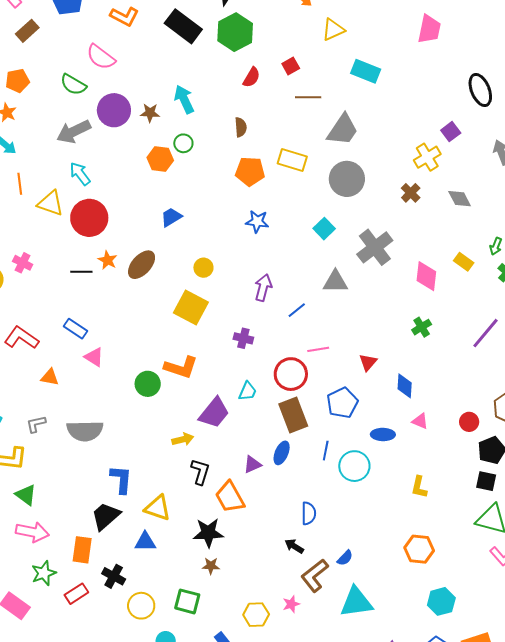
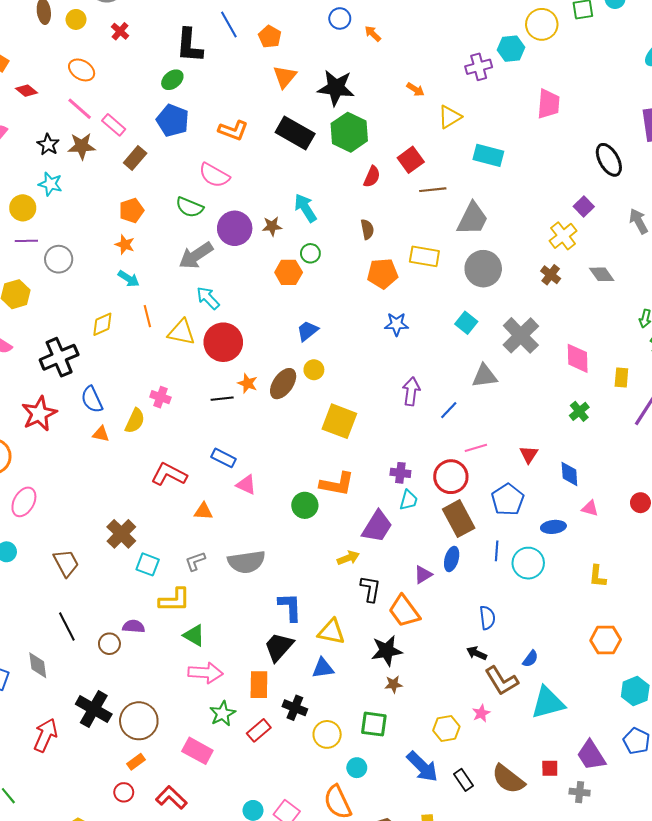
red square: (291, 66) -> (411, 160), size x1.4
yellow rectangle: (464, 262) -> (621, 378), moved, turned 66
yellow circle: (203, 268) -> (314, 370), moved
purple cross: (243, 338) -> (400, 473), moved
brown L-shape: (315, 575) -> (502, 681), turned -76

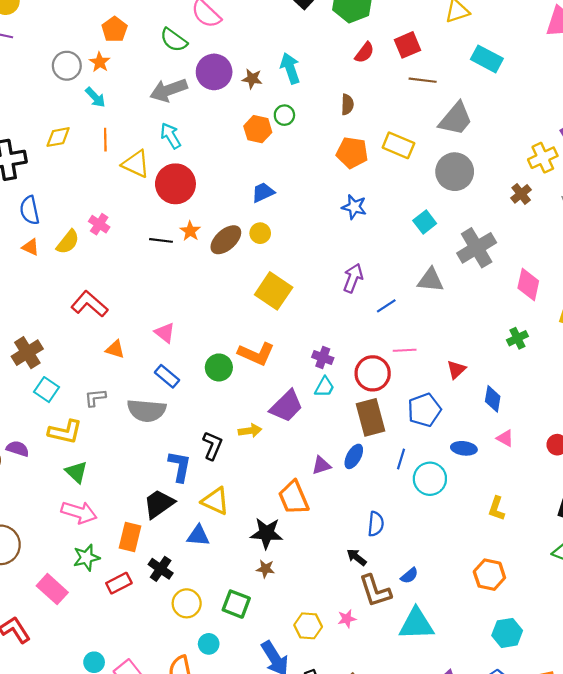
orange pentagon: (132, 210) -> (114, 29), turned -30
gray circle: (59, 259) -> (67, 66), moved
blue rectangle: (223, 458) -> (167, 376), moved
black L-shape: (370, 589) -> (212, 446), moved

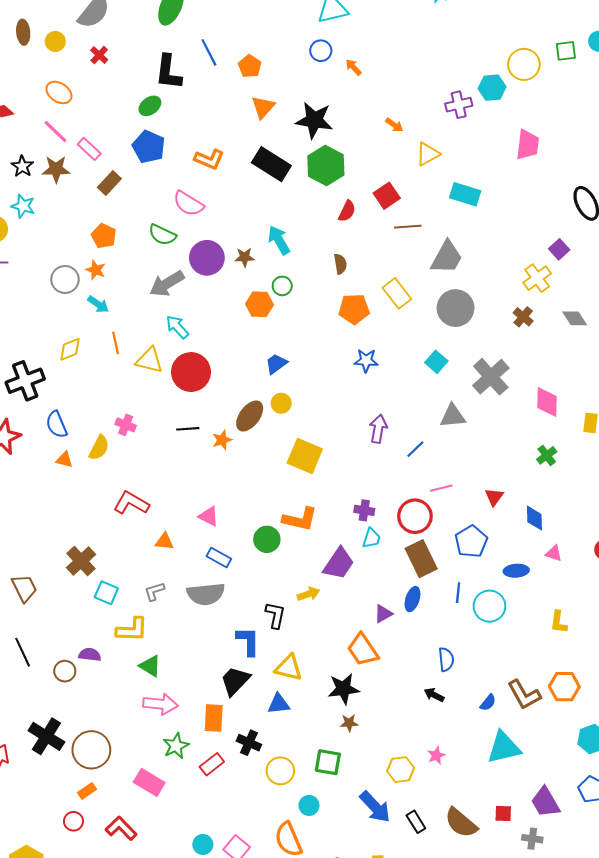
yellow rectangle: (398, 145) -> (397, 293), turned 40
orange star: (190, 231) -> (222, 440), moved, turned 30
brown L-shape: (375, 591) -> (524, 695), moved

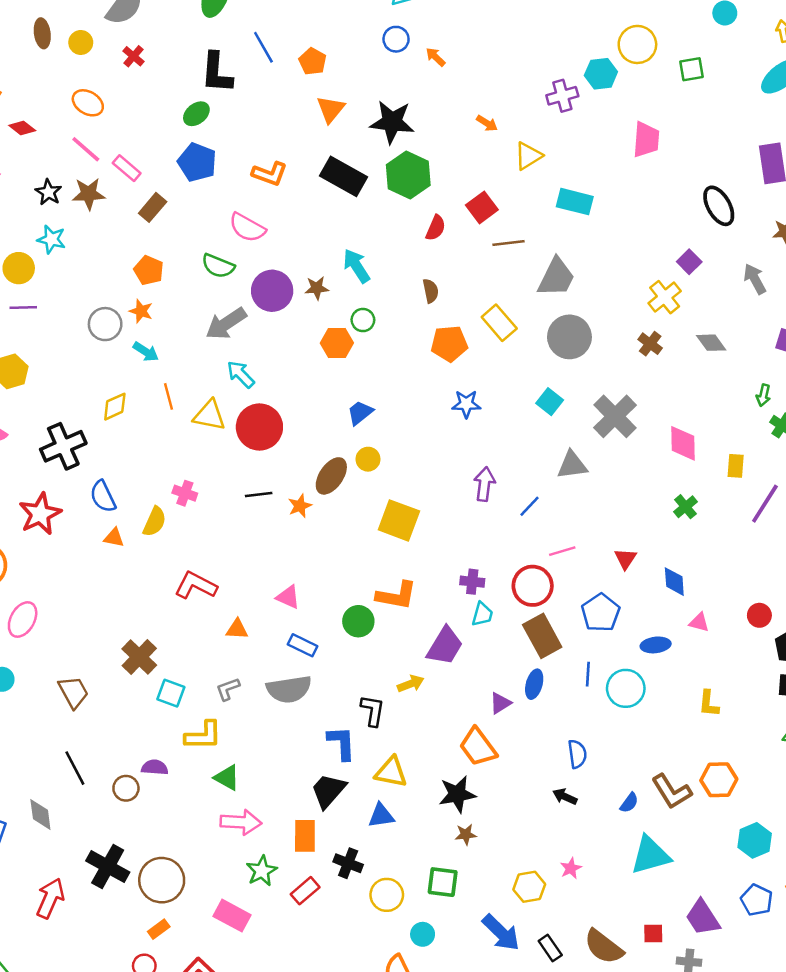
green square: (566, 51) -> (692, 69), moved

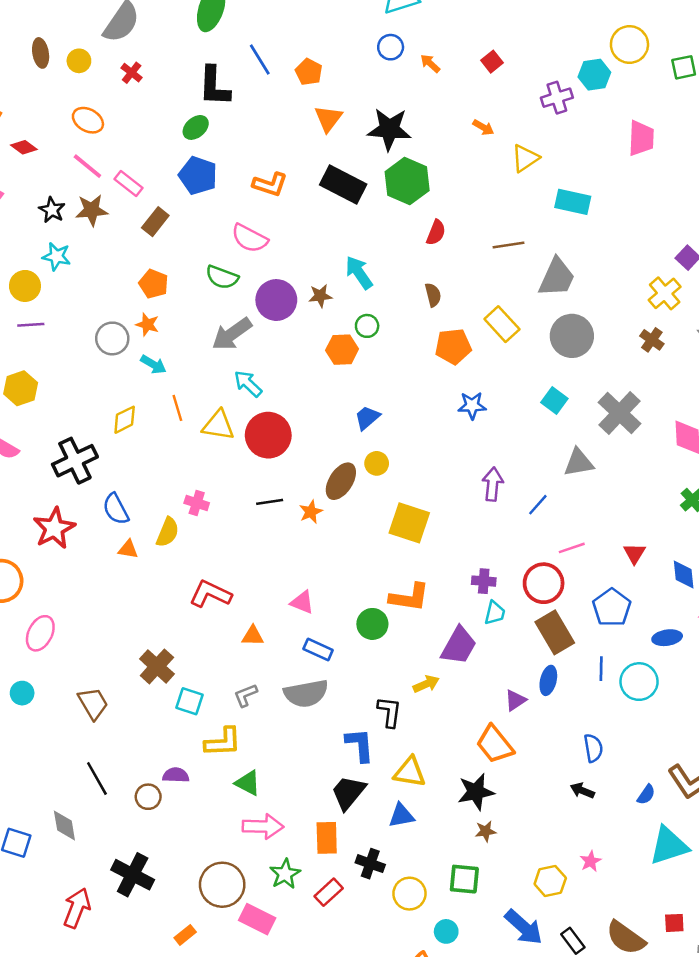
red square: (482, 207) -> (492, 62), moved, size x0.7
brown circle: (162, 880) -> (222, 885), moved

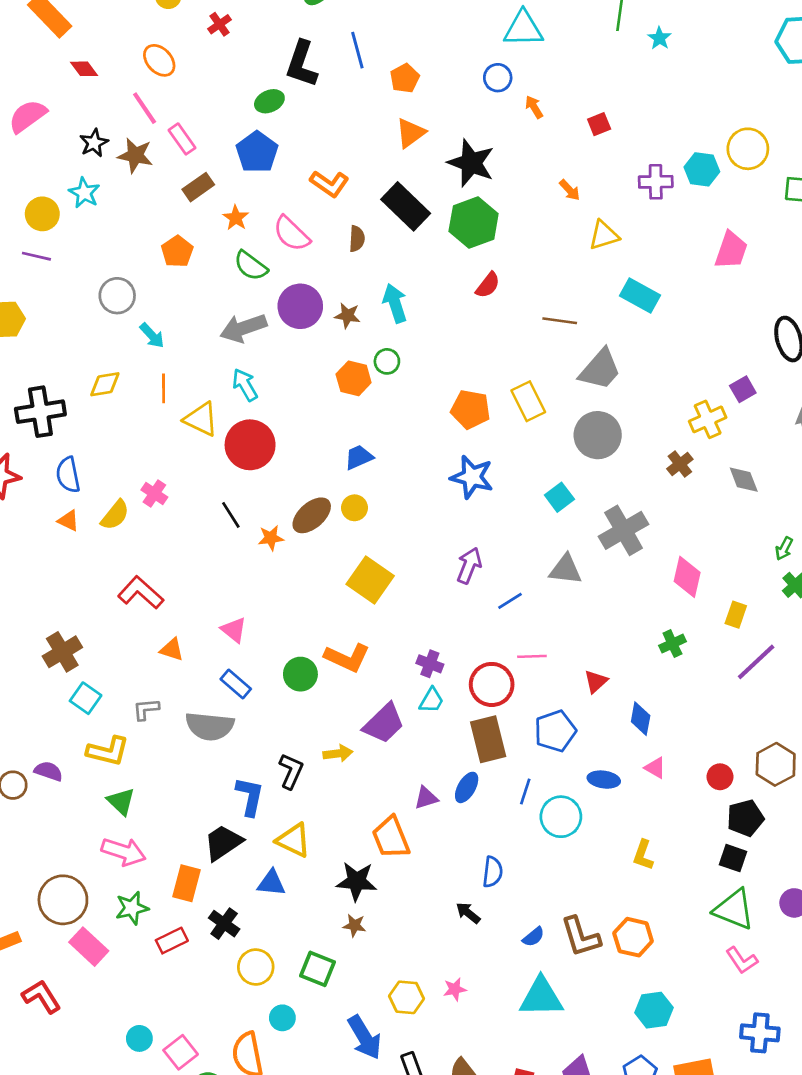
brown semicircle: (433, 295) -> (357, 239), moved
orange star: (147, 324) -> (236, 218), moved
blue star: (472, 406) -> (472, 477), size x1.4
black line: (270, 502) -> (231, 515), turned 50

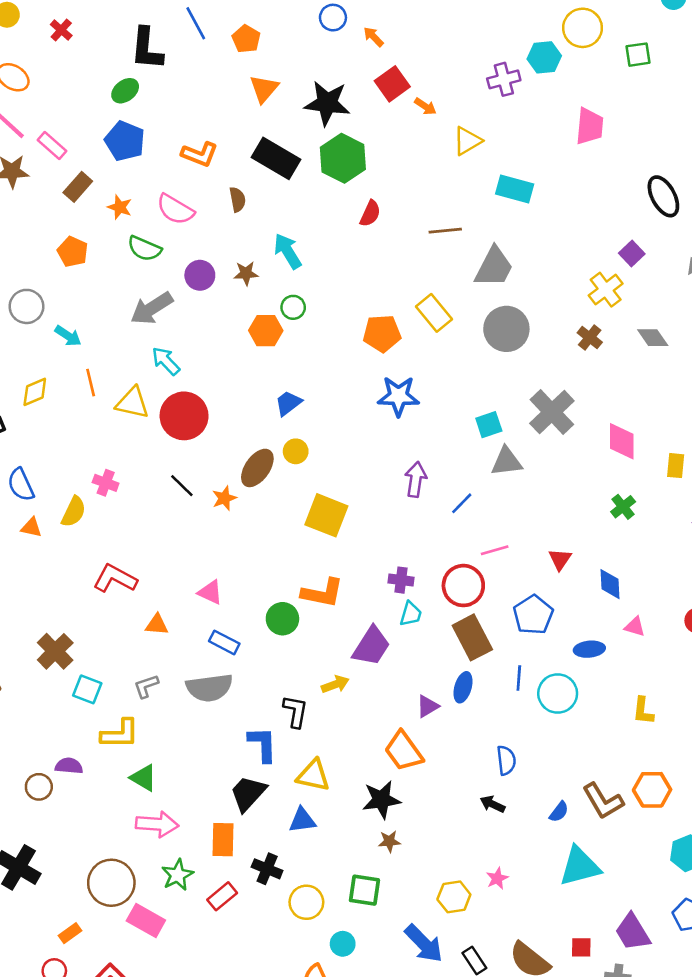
red square: (599, 124) -> (392, 84), moved, size x1.5
purple circle: (300, 306) -> (200, 275), size x0.7
cyan square: (559, 497) -> (489, 425), moved, turned 32

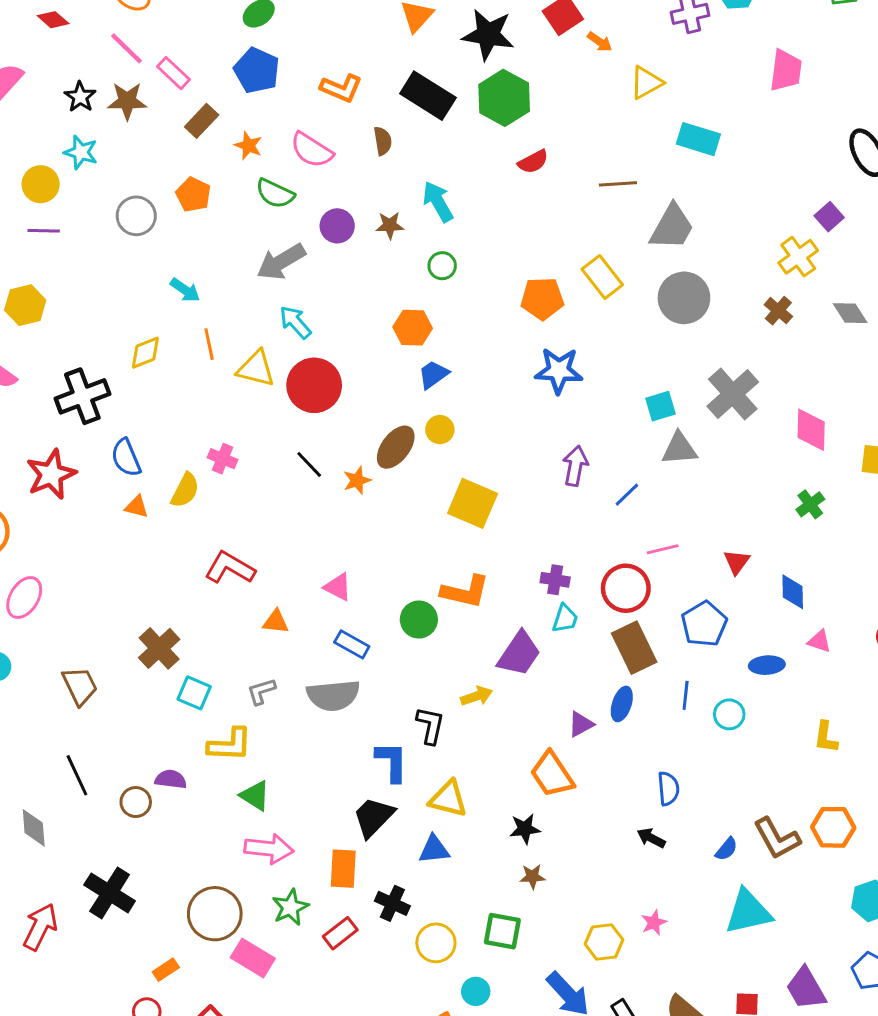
red semicircle: (370, 213) -> (533, 162), turned 36
gray circle: (26, 306) -> (136, 216), moved
orange hexagon: (266, 331) -> (413, 328), moved
cyan circle: (558, 693) -> (729, 714), size x0.7
black star: (381, 800) -> (525, 829), size x0.7

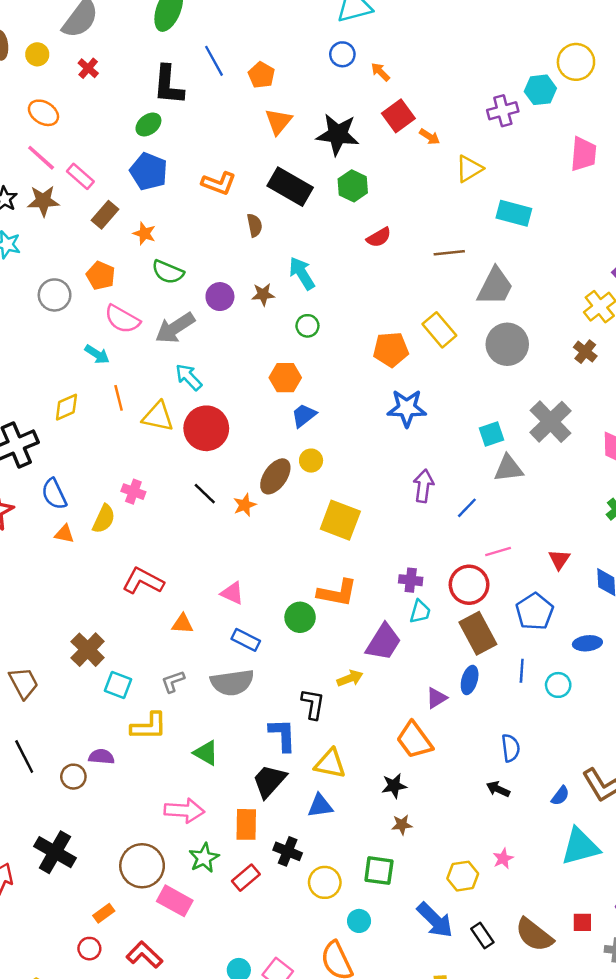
green hexagon: (504, 98) -> (353, 186), size x0.7
pink semicircle: (312, 150) -> (122, 319), moved
green triangle: (255, 796) -> (206, 753), moved

